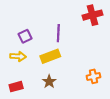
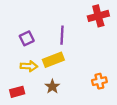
yellow arrow: (18, 56) -> (29, 66), moved

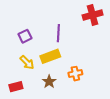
yellow arrow: (29, 66) -> (27, 62), turned 42
orange cross: (99, 81) -> (75, 74), moved

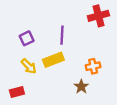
orange cross: (75, 74) -> (93, 66), moved
brown star: (49, 82) -> (81, 87), moved

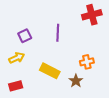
yellow rectangle: (53, 60) -> (50, 71), moved, turned 48
yellow arrow: (29, 66) -> (17, 58), moved, turned -70

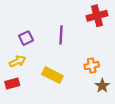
brown star: (76, 81) -> (102, 86), moved
red rectangle: (16, 86) -> (12, 84), moved

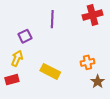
purple line: (61, 35) -> (52, 19), moved
yellow arrow: (18, 61) -> (17, 58), turned -42

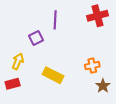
purple square: (25, 36) -> (36, 38), moved

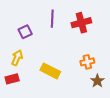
red cross: (98, 16) -> (81, 23), moved
purple square: (36, 38) -> (25, 32), moved

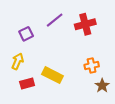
purple line: (52, 19) -> (55, 20), turned 48
red rectangle: (12, 79) -> (27, 84), moved

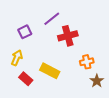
red cross: (85, 24) -> (68, 36), moved
red rectangle: (27, 84) -> (26, 79), turned 56

